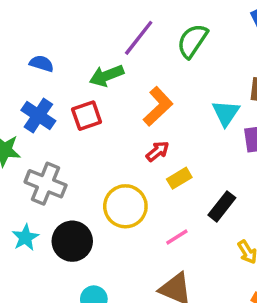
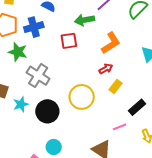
blue cross: (38, 116) -> (34, 27), moved, turned 30
yellow rectangle: (179, 178) -> (115, 87), turned -32
pink line: (177, 237) -> (119, 127), moved

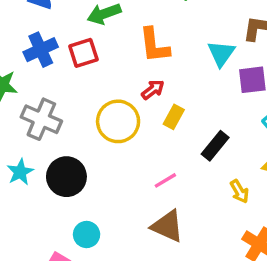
blue cross: (34, 27) -> (41, 50), moved
orange L-shape: (111, 43) -> (154, 45), turned 125
yellow circle: (82, 97) -> (118, 121), moved
pink line: (119, 127) -> (165, 180), moved

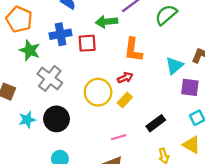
yellow rectangle: (174, 117) -> (125, 100), moved
cyan star: (20, 172) -> (27, 120), moved

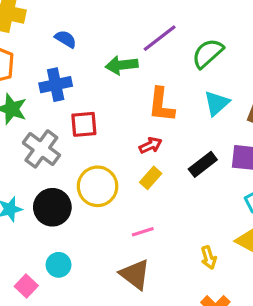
red square: (87, 43) -> (84, 124), moved
cyan triangle: (174, 66) -> (217, 103), moved
yellow circle: (98, 92) -> (98, 186), moved
black rectangle: (156, 123) -> (203, 164), moved

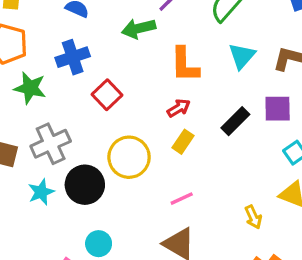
red square: (84, 124) -> (107, 95), turned -32
gray cross: (41, 149) -> (51, 144), moved, turned 36

